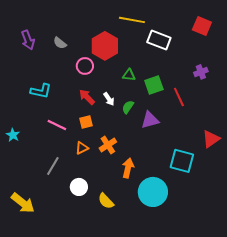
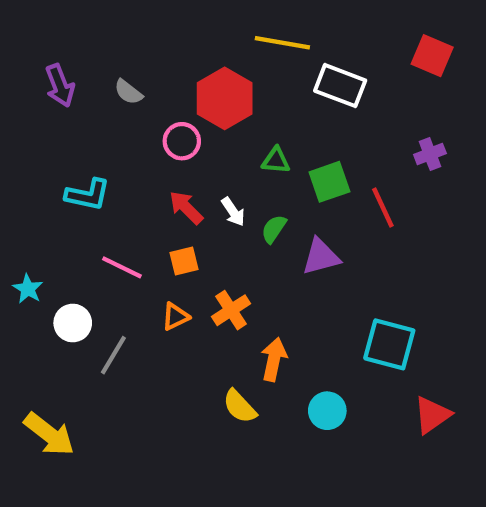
red triangle: (211, 139) -> (432, 415), moved
white circle: (79, 187) -> (73, 323), moved
cyan circle: (153, 192) -> (327, 411), size x0.6
yellow semicircle: (106, 201) -> (240, 406), moved

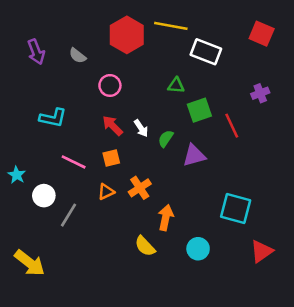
red hexagon: (225, 98) -> (127, 35), moved
green triangle: (276, 160) -> (176, 85), moved

